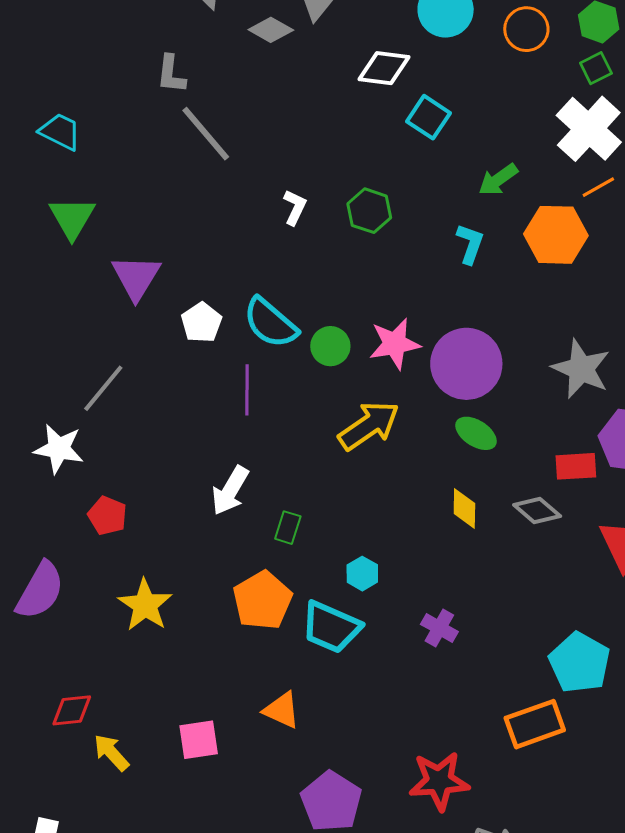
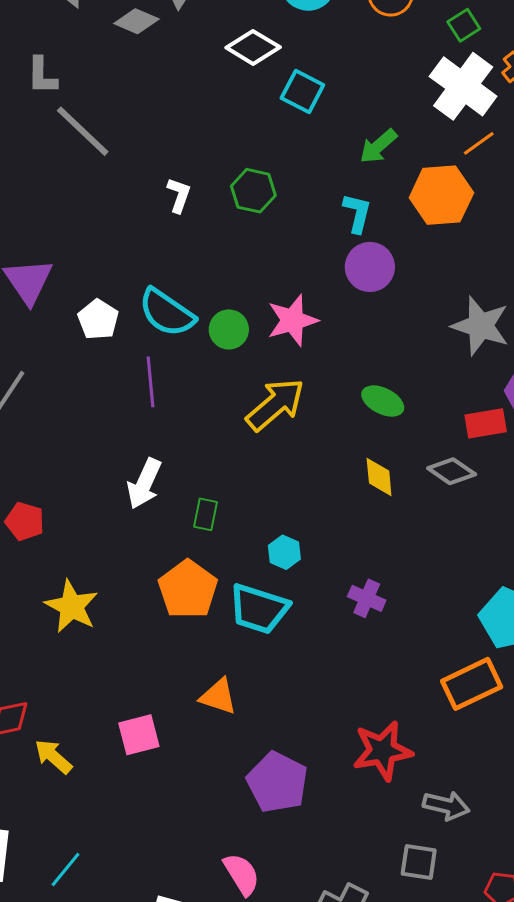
white diamond: (384, 68) -> (253, 47), turned 30
purple circle: (466, 364) -> (370, 267), moved, size x0.7

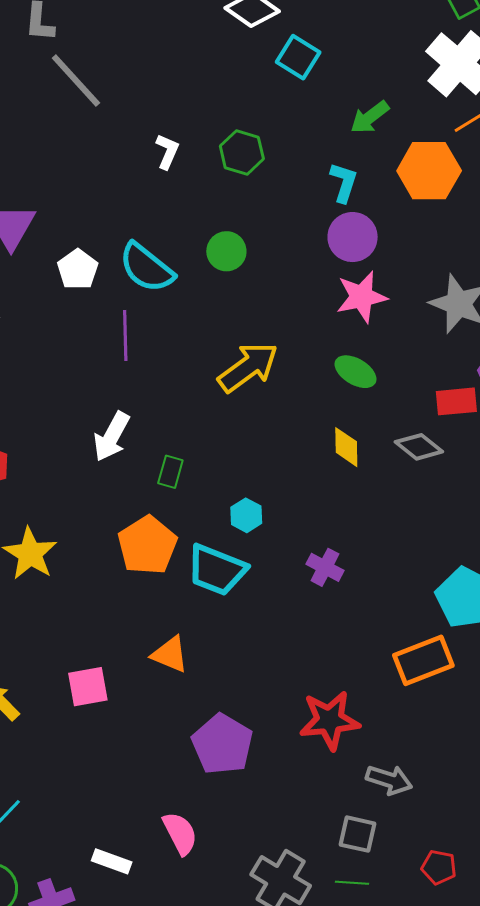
pink star: (292, 320) -> (362, 297), moved
green circle: (229, 329) -> (226, 251), moved

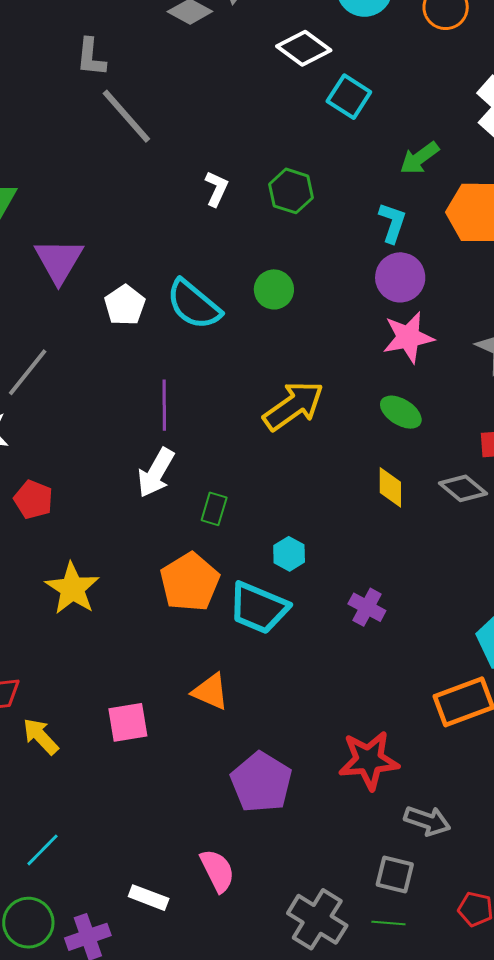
purple line: (125, 335) -> (164, 405), moved

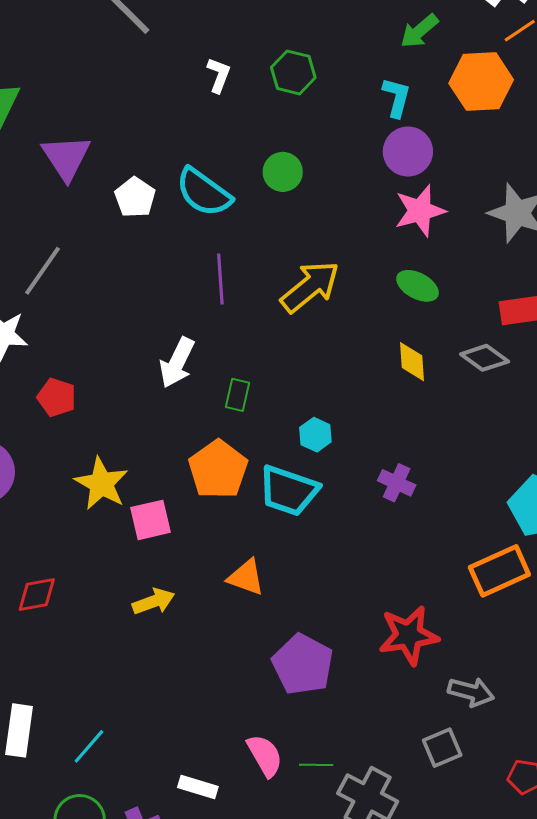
purple line: (164, 405) -> (220, 279), moved
pink square: (128, 722) -> (151, 520), moved
yellow arrow: (41, 736) -> (154, 601), moved, turned 117
gray square: (395, 874) -> (442, 748), turned -33
green line: (388, 923) -> (316, 765), moved

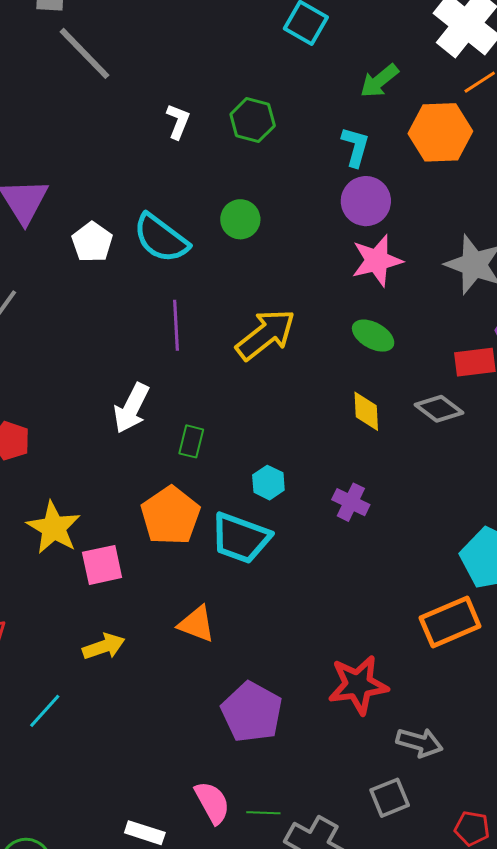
purple cross: (397, 483) -> (351, 502), moved
cyan line: (89, 746) -> (45, 711), moved

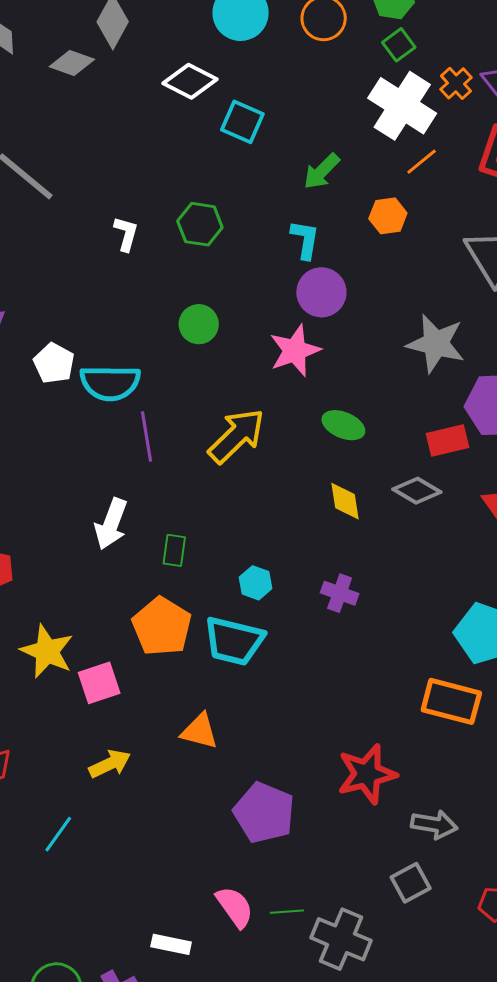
orange hexagon: (440, 132) -> (388, 216), size x0.6
cyan semicircle: (161, 238) -> (110, 383), moved, turned -30
pink star: (377, 261) -> (295, 351), moved
orange rectangle: (450, 622) -> (451, 701), turned 44

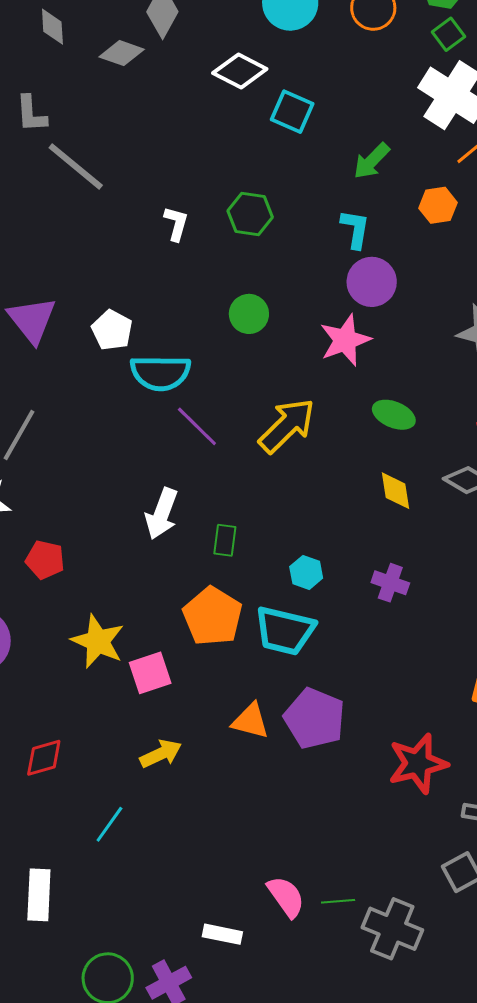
white pentagon: (54, 363) -> (112, 330), moved
purple line: (146, 437) -> (197, 426), turned -36
purple pentagon: (264, 813) -> (314, 718), moved

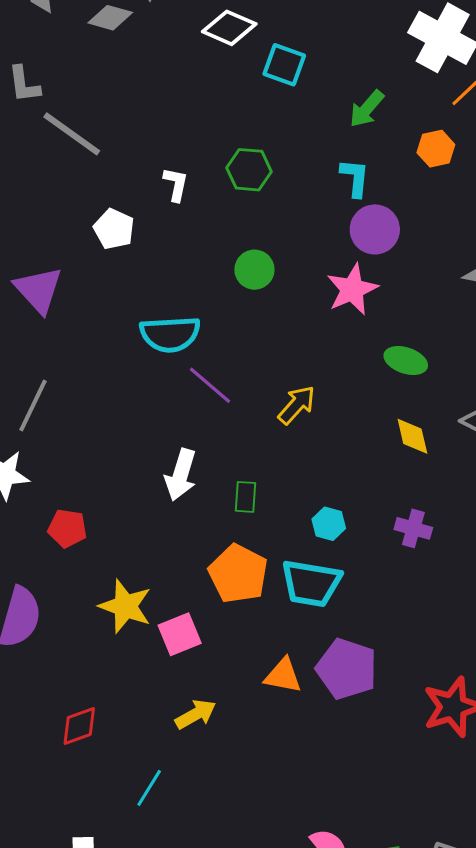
white pentagon: (112, 330) -> (114, 229), moved
yellow arrow: (287, 426) -> (297, 405), moved, size x0.7

